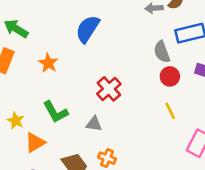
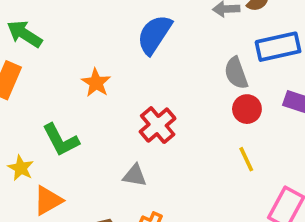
blue semicircle: (88, 29) -> (154, 34), moved
orange star: (48, 63) -> (96, 83), moved
green L-shape: (56, 112) -> (61, 140), moved

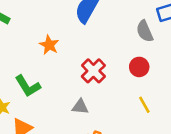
red circle: (247, 109) -> (139, 67), moved
yellow line: (246, 159) -> (144, 105), moved

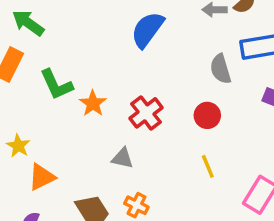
orange star: (49, 45) -> (93, 103), moved
green L-shape: (28, 86) -> (56, 85), moved

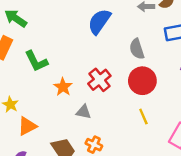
gray semicircle: (221, 69) -> (137, 49), moved
orange star: (93, 103) -> (63, 87), moved
red circle: (207, 115) -> (142, 81), size x1.5

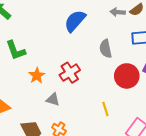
red circle: (142, 81) -> (127, 76), moved

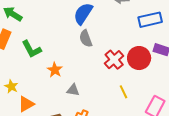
gray semicircle: (106, 49) -> (86, 38), moved
red cross: (70, 73) -> (114, 60), moved

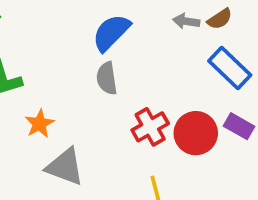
blue rectangle: (150, 20) -> (230, 68), turned 45
gray triangle: (73, 90) -> (65, 167), size x1.6

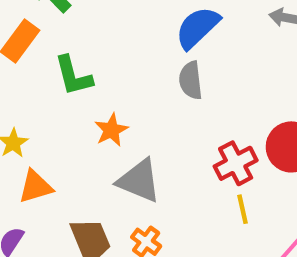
red cross: (150, 127) -> (236, 163), moved

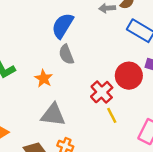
orange star: (111, 130) -> (44, 78), moved

